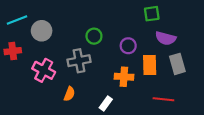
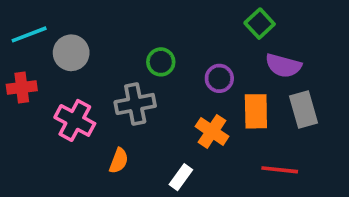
green square: (152, 14) -> (260, 24), turned -35
orange cross: (124, 77) -> (212, 131), turned 30

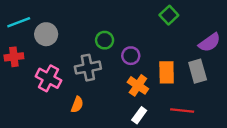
purple semicircle: (283, 66) -> (209, 43), moved, turned -50
purple circle: (219, 78) -> (131, 56), moved
white rectangle: (181, 177) -> (139, 115), moved

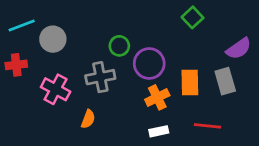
purple circle: (131, 56) -> (149, 64), size x1.5
orange cross: (138, 85) -> (157, 97), turned 30
white rectangle: (139, 115) -> (159, 131), turned 42

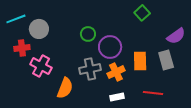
red cross: (16, 65) -> (22, 48), moved
gray cross: (100, 77) -> (90, 69), moved
orange semicircle: (88, 119) -> (65, 88), size x1.5

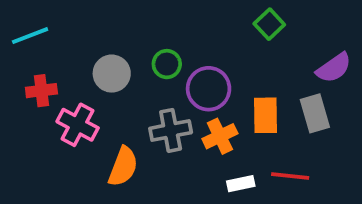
gray circle: (39, 29) -> (112, 74), moved
white rectangle: (117, 97) -> (241, 184), moved

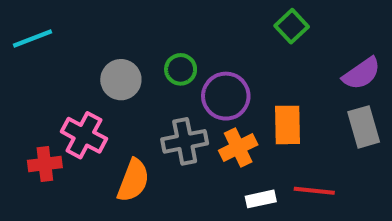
red cross: (41, 91) -> (45, 164), moved
gray rectangle: (315, 113) -> (364, 127), moved

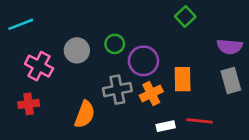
purple semicircle: (362, 73) -> (230, 47), turned 40
pink cross: (84, 135) -> (39, 66), moved

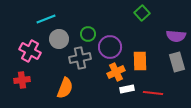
cyan line: (21, 24) -> (46, 19), moved
gray cross: (117, 90) -> (80, 58), moved
white rectangle: (166, 126) -> (127, 89), moved

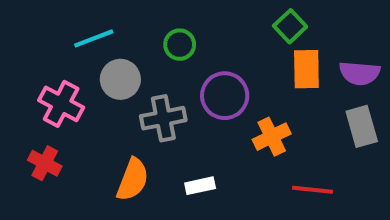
green circle: (88, 34) -> (180, 45), moved
orange rectangle: (140, 61) -> (306, 69), moved
orange cross: (116, 72) -> (272, 137), moved
red cross: (22, 80) -> (45, 163), turned 35
white rectangle: (127, 89) -> (200, 186), moved

